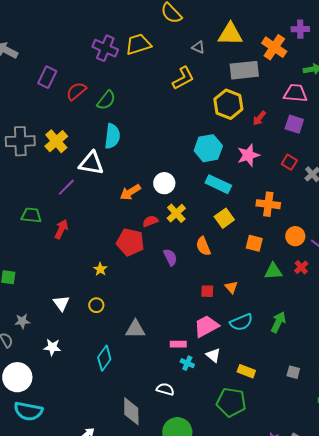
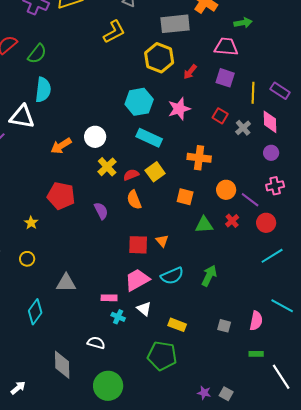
red semicircle: (150, 221) -> (131, 175), moved
red square: (207, 291) -> (138, 245), size x1.5

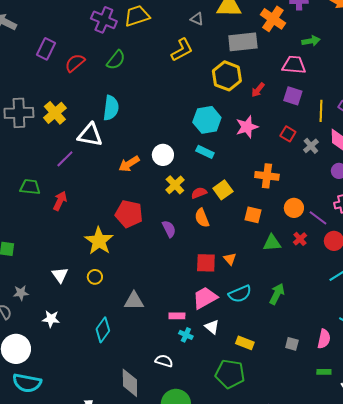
green semicircle: (37, 54) -> (116, 60), moved
cyan rectangle: (149, 138) -> (205, 152), moved, size x0.7
yellow star: (31, 223) -> (99, 241), size x2.0

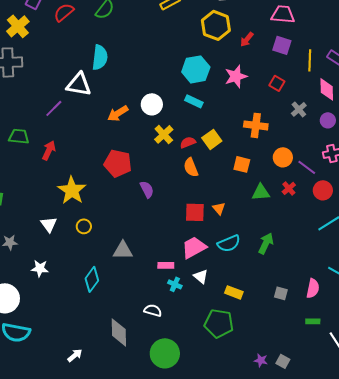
yellow cross: (55, 113) -> (18, 26), moved
gray cross: (311, 146) -> (299, 109), moved
purple semicircle: (169, 229) -> (147, 189), moved
yellow star: (99, 241) -> (72, 190), moved

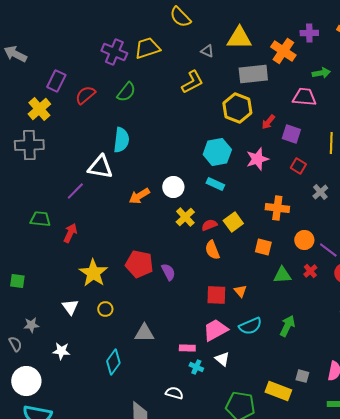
purple square: (282, 45) -> (291, 134), moved
red pentagon: (118, 163) -> (139, 264), moved
yellow rectangle: (234, 292) -> (278, 391), moved, size x1.4

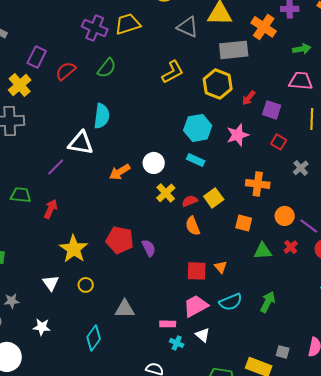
gray triangle: (207, 51) -> (188, 27), size x1.6
yellow L-shape: (192, 82) -> (173, 72), moved
pink trapezoid: (304, 97) -> (301, 81), moved

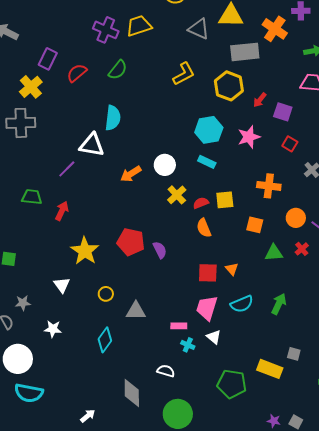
yellow square: (214, 198) -> (225, 200), turned 30
yellow circle: (86, 285) -> (106, 294), moved
pink trapezoid: (196, 306) -> (207, 308), turned -44

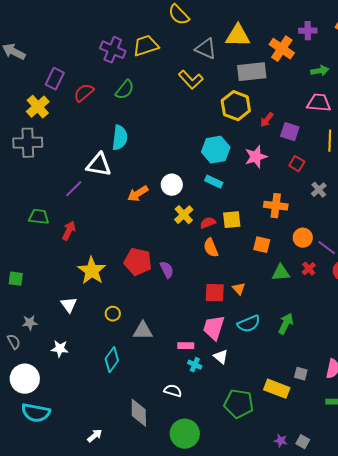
yellow L-shape: (184, 74) -> (191, 80), moved, turned 75

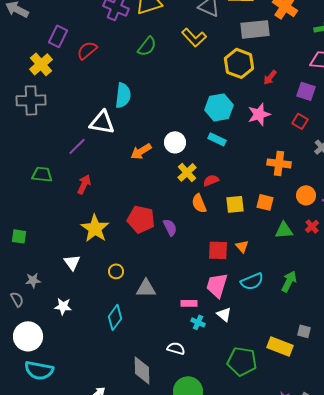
green semicircle: (125, 90) -> (147, 46), moved
purple square: (290, 132) -> (306, 91), moved
yellow square: (232, 220) -> (235, 204), moved
red arrow: (69, 231) -> (84, 184), moved
orange semicircle: (211, 248) -> (199, 203), moved

